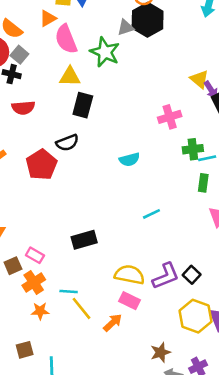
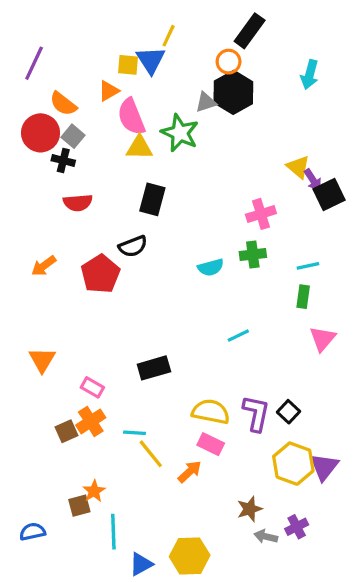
yellow triangle: (70, 77) -> (139, 148), moved
green cross: (193, 149) -> (253, 254), moved
brown square: (13, 266) -> (66, 431), moved
purple L-shape: (166, 276) -> (256, 413), turned -56
orange star: (40, 311) -> (94, 491), moved, turned -30

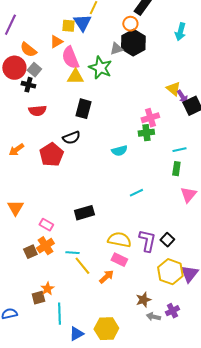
green cross: (253, 254) -> (146, 133), moved

